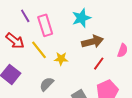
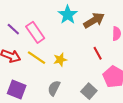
brown arrow: (92, 42) -> (94, 20), moved
red line: (99, 64) -> (98, 53), turned -48

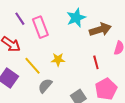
yellow line: (36, 58) -> (33, 66), moved

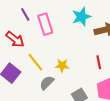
yellow star: (58, 60) -> (62, 66), moved

